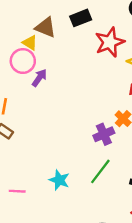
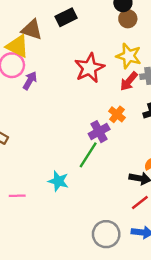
red star: (110, 42) -> (89, 68), moved
yellow triangle: (30, 43) -> (17, 46), size x1.5
green line: (100, 171) -> (88, 155), moved

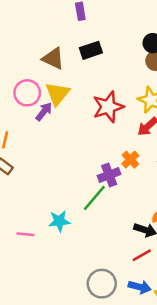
yellow triangle: (17, 46) -> (57, 94), moved, turned 35
cyan star: (58, 181) -> (59, 221), turned -30
pink line: (17, 196) -> (25, 234), moved

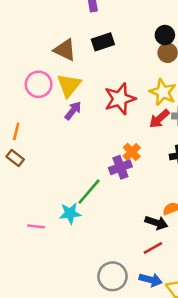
purple arrow: (44, 112) -> (73, 111), moved
orange cross: (130, 160) -> (132, 152), moved
green line: (94, 198) -> (89, 192), moved

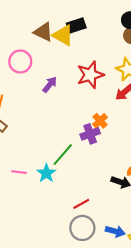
yellow triangle: (69, 85) -> (63, 35), moved, turned -40
cyan star: (70, 213) -> (46, 173), turned -30
pink line: (36, 226) -> (19, 172), moved
red line: (153, 248) -> (81, 204), moved

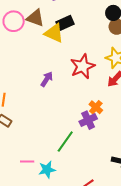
brown triangle: (43, 32) -> (35, 18), moved
pink circle: (20, 62) -> (14, 21), moved
cyan star: (46, 173) -> (47, 170), moved, turned 30

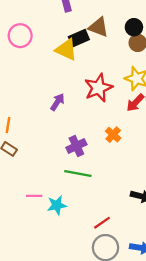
brown triangle: (35, 18) -> (98, 27), moved
purple cross: (88, 120) -> (76, 146), moved
green line: (65, 142) -> (78, 173), turned 65

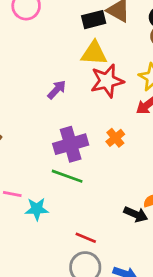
yellow triangle: (66, 50) -> (94, 53), moved, turned -30
purple cross: (76, 146) -> (71, 144), size x1.4
red line: (102, 223) -> (86, 238), turned 48

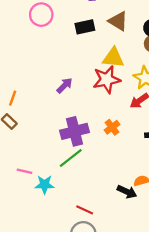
black rectangle: (94, 20) -> (85, 27), moved
yellow triangle: (94, 53) -> (113, 58), moved
green line: (67, 176) -> (71, 158), turned -60

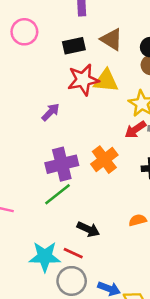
red star: (107, 80) -> (83, 80), moved
orange cross: (112, 127) -> (104, 160), size x1.5
cyan star: (44, 185) -> (45, 257), moved, size x1.4
black arrow: (127, 192) -> (88, 229), moved

